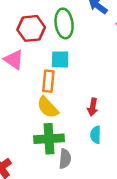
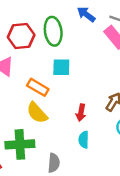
cyan square: (60, 59) -> (61, 67), moved
orange rectangle: (48, 81) -> (38, 87), turned -65
green cross: (49, 139) -> (20, 144), moved

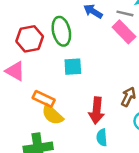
orange rectangle: (38, 87) -> (44, 99), moved
red arrow: (81, 113) -> (97, 111), size x1.5

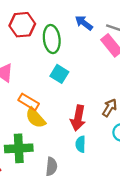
red hexagon: (30, 39) -> (22, 25), moved
cyan square: (73, 67) -> (59, 74), turned 30

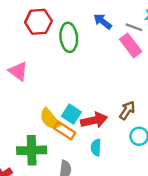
cyan square: (59, 74) -> (71, 114), moved
orange rectangle: (29, 102) -> (65, 131), moved
red arrow: (78, 118) -> (94, 120), turned -115

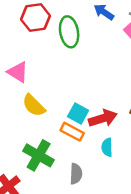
yellow semicircle: (50, 119) -> (34, 105), moved
green cross: (32, 150) -> (39, 155), turned 36

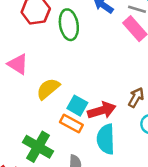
yellow semicircle: (34, 105) -> (48, 89), moved, turned 95
cyan semicircle: (107, 147) -> (106, 139), size x1.6

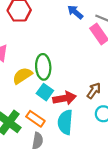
green ellipse: (69, 25) -> (43, 67), moved
orange rectangle: (71, 123) -> (35, 119), moved

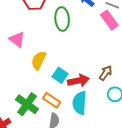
green ellipse: (43, 67) -> (62, 19), moved
yellow semicircle: (22, 76) -> (39, 60), turned -30

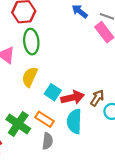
green ellipse: (62, 19) -> (31, 42), moved
brown arrow: (106, 73) -> (97, 98), moved

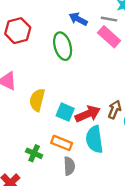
green ellipse: (31, 42) -> (63, 46), moved
green cross: (18, 124) -> (34, 153), size x0.6

